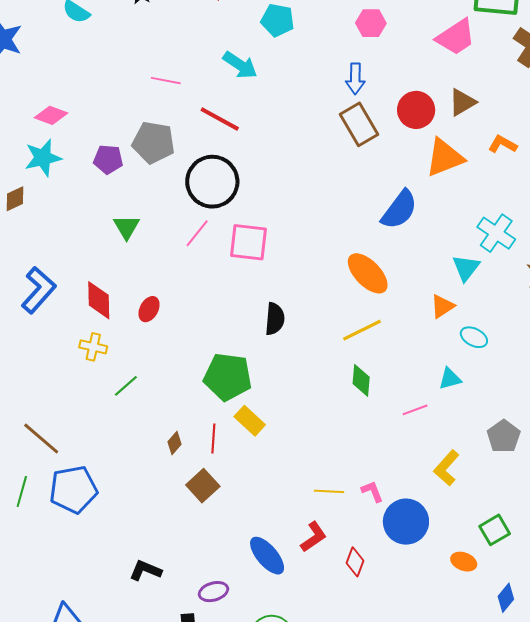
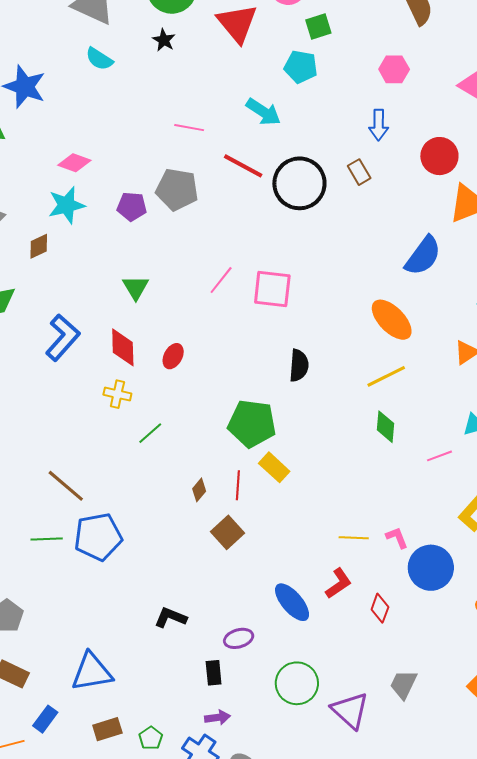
brown rectangle: (359, 124) -> (359, 172), moved, size x0.6
black circle: (212, 182) -> (299, 183), moved
green triangle: (126, 227) -> (136, 287), moved
green line: (22, 492) -> (47, 539), turned 72

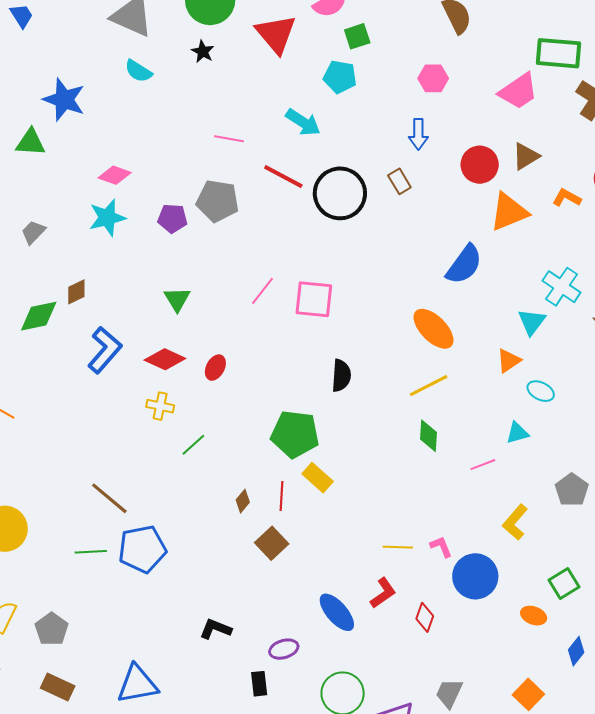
brown diamond: (39, 246) -> (76, 292), moved
red diamond: (123, 347) -> (165, 359), turned -63

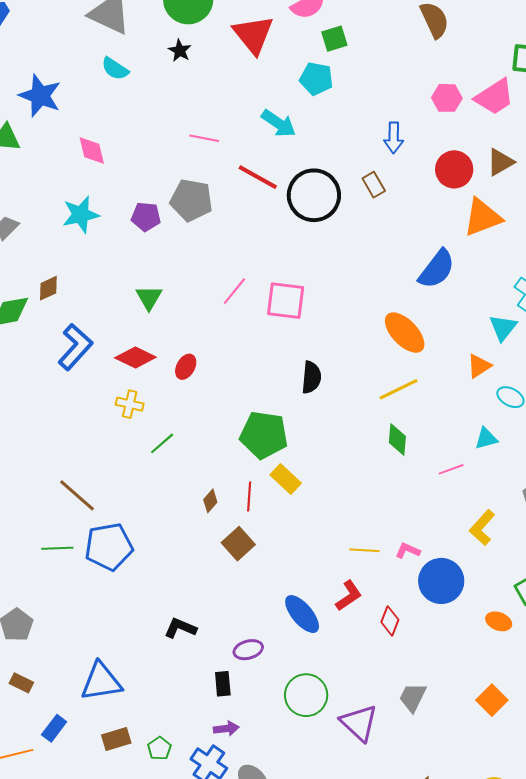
pink hexagon: (433, 78) -> (447, 98), moved
pink diamond: (115, 175) -> (92, 150), moved, turned 56
pink L-shape: (441, 547) -> (408, 551), turned -45
brown rectangle: (58, 687) -> (21, 683), size x0.7

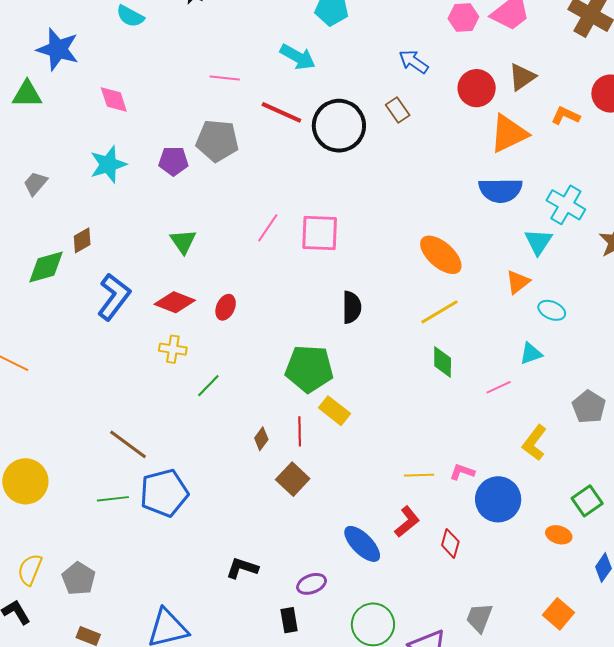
blue arrow: (394, 138) -> (414, 62), turned 128
blue semicircle: (437, 269) -> (500, 190), moved, turned 57

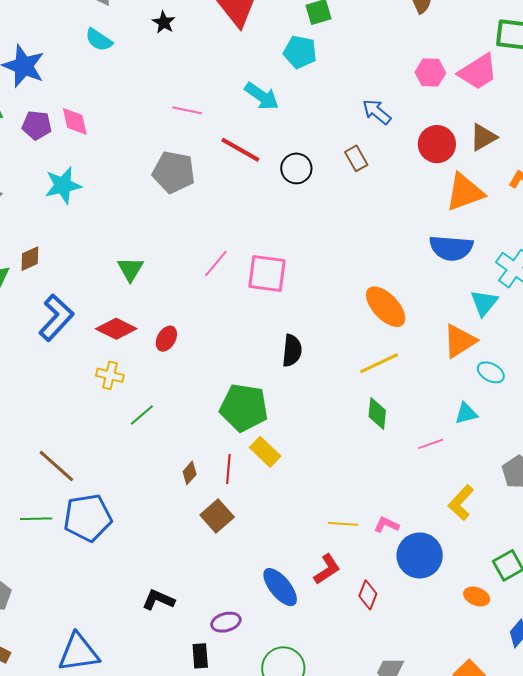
black circle: (339, 126) -> (296, 168), size x0.6
purple pentagon: (173, 161) -> (37, 125), moved
orange triangle: (518, 282) -> (460, 341), size x1.4

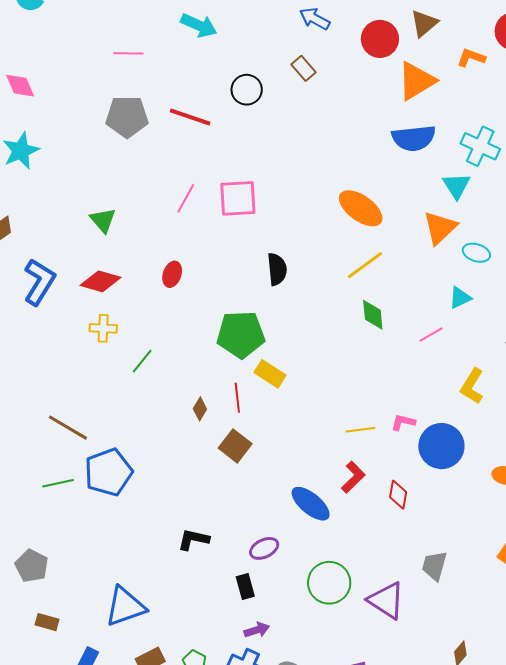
red line: (240, 150) -> (190, 117), moved
red ellipse: (166, 339) -> (172, 274), moved

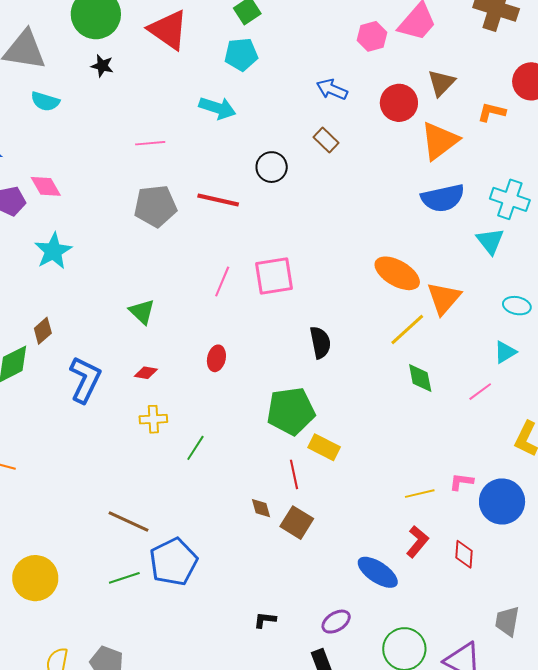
orange triangle: (440, 228) -> (444, 298), moved
red diamond: (100, 281) -> (146, 373), size x0.6
brown diamond: (200, 409) -> (261, 508), moved, turned -40
black L-shape: (193, 539) -> (265, 620), size x0.7

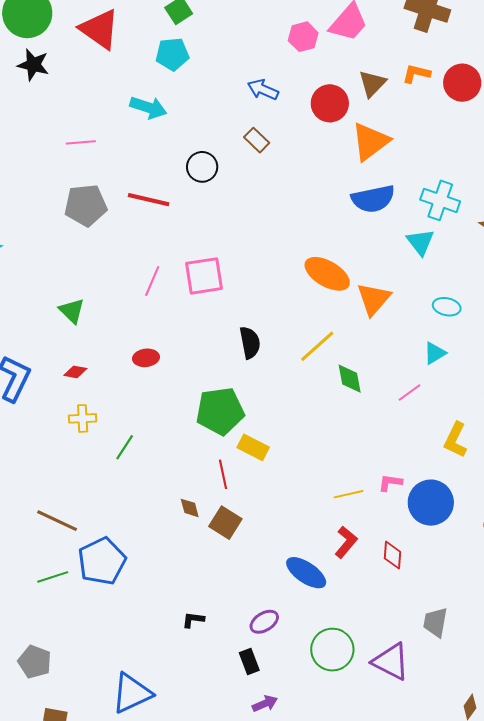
black star: (102, 66) -> (33, 65), size x1.4
orange L-shape: (492, 112) -> (416, 74), moved
yellow line: (407, 329) -> (317, 346), moved
red ellipse: (216, 358) -> (146, 358), turned 70

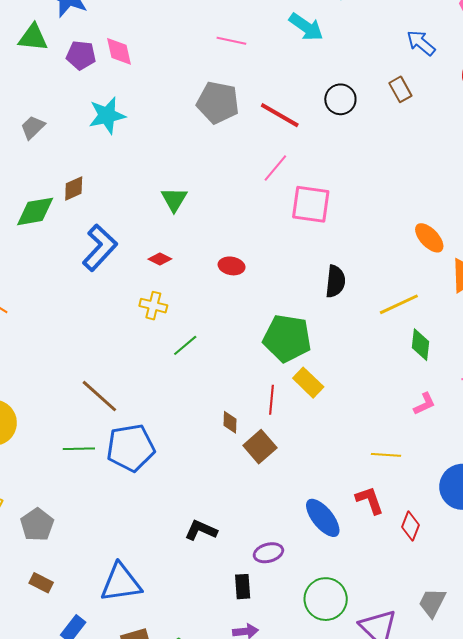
orange ellipse: (327, 274) -> (429, 238), size x0.7
pink line: (152, 281) -> (275, 168), moved
pink L-shape: (390, 483) -> (424, 404), moved, turned 130
red L-shape: (346, 542) -> (370, 500), turned -76
black L-shape: (193, 620) -> (201, 530), size x1.4

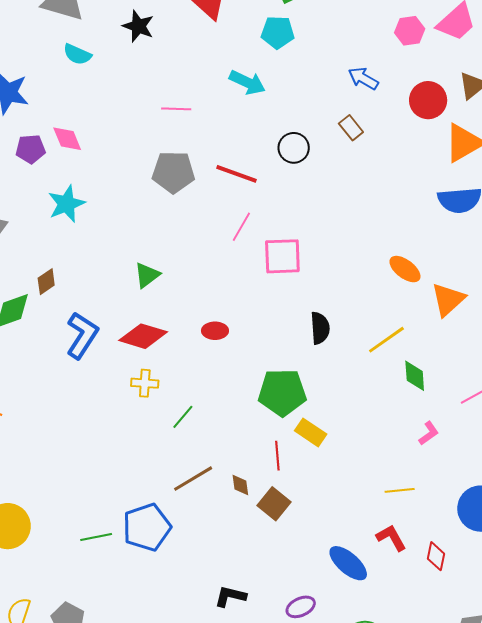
green triangle: (174, 199) -> (147, 275), turned 32
red diamond: (160, 259) -> (143, 336), size x2.0
brown line: (99, 396) -> (193, 479), moved, turned -63

